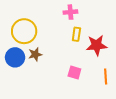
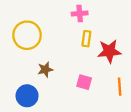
brown star: (35, 54) -> (45, 70), moved
blue circle: (15, 57) -> (27, 96), moved

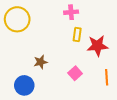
yellow circle: (27, 35) -> (17, 19), moved
pink square: (84, 82) -> (75, 73), turned 32

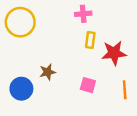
pink square: (75, 73) -> (88, 85), turned -32
blue circle: (24, 85) -> (21, 89), moved

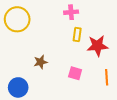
blue circle: (21, 89) -> (18, 87), moved

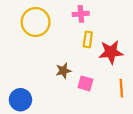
yellow circle: (17, 19) -> (36, 22), moved
brown star: (41, 62) -> (63, 71), moved

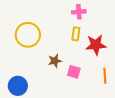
pink cross: (81, 14) -> (79, 12), moved
yellow circle: (36, 22) -> (28, 35), moved

